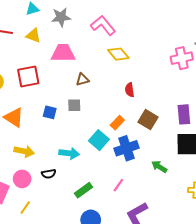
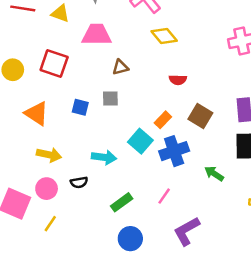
red square: (28, 77) -> (54, 63), turned 30
red semicircle: (130, 90) -> (178, 80), turned -80

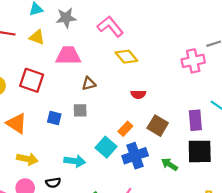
green arrow: (214, 174) -> (170, 164), moved

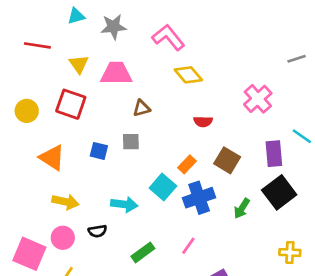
yellow triangle: (37, 37) -> (79, 64), moved, turned 35
pink cross: (193, 61) -> (258, 99), moved, turned -30
black square: (200, 151) -> (279, 192), turned -36
green arrow: (170, 164) -> (242, 208), turned -91

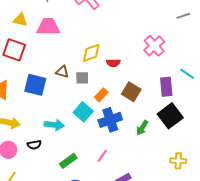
yellow triangle: (79, 64) -> (20, 20), turned -42
yellow diamond: (188, 75) -> (91, 53), moved, turned -70
brown triangle: (142, 108) -> (62, 72), moved, turned 32
gray square: (131, 142) -> (82, 78), moved
blue square: (99, 151) -> (35, 85), size x1.6

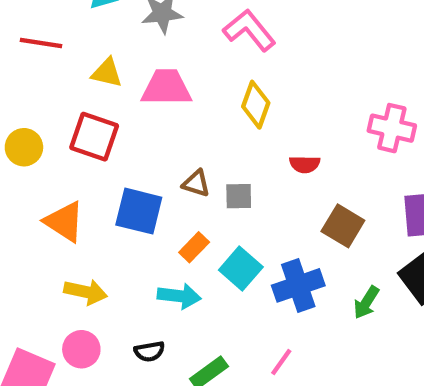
pink cross: (154, 46) -> (392, 128), turned -35
yellow diamond: (91, 53) -> (256, 105), moved, turned -50
orange rectangle: (101, 95) -> (194, 247), moved
black semicircle: (34, 145) -> (149, 351), moved

